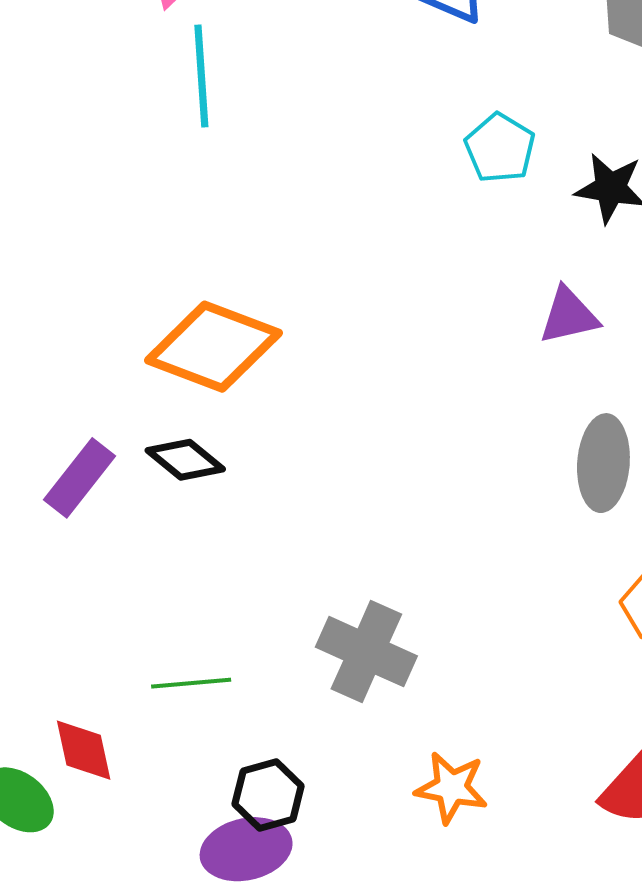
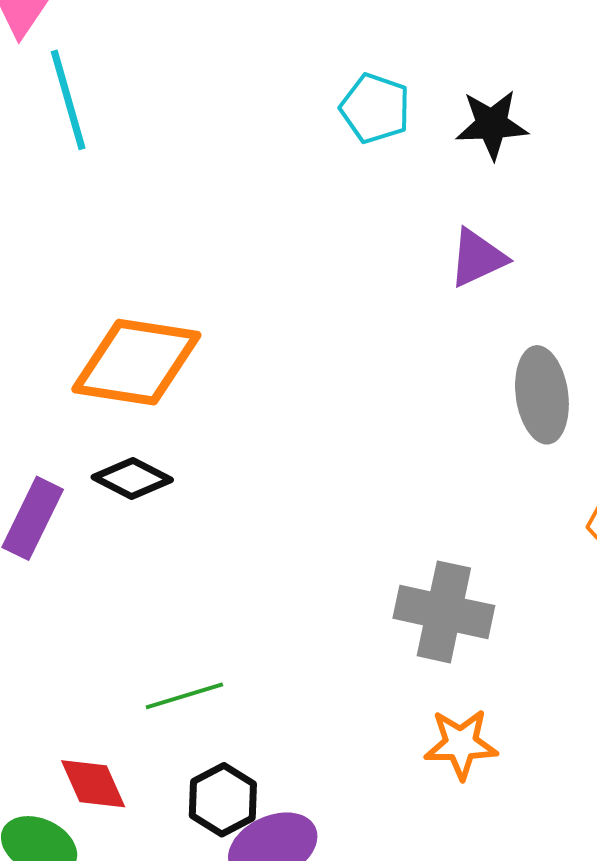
gray cross: (366, 652) -> (444, 612), moved
black hexagon: (268, 795) -> (223, 800), moved

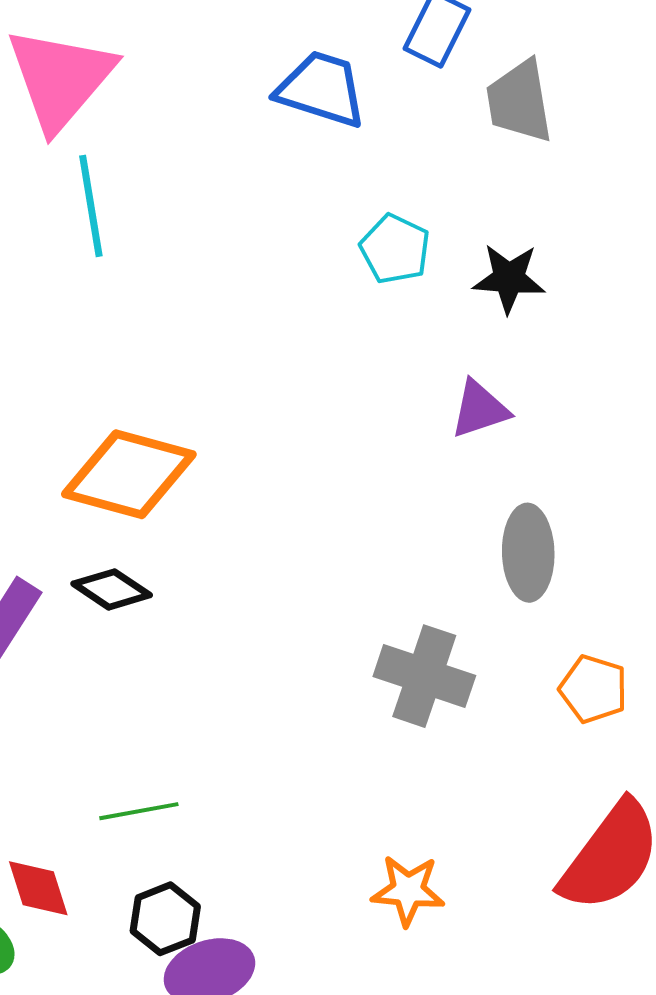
gray cross: (444, 612) -> (424, 676), moved

